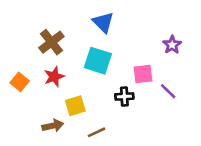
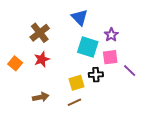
purple star: (172, 45) -> (111, 35), moved
cyan square: (98, 61) -> (88, 47), moved
yellow square: (75, 106) -> (76, 83), moved

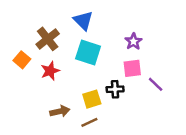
blue triangle: (80, 17) -> (83, 21), moved
cyan square: (88, 47) -> (88, 52), moved
orange square: (15, 63) -> (22, 60), moved
brown arrow: (41, 97) -> (60, 111), moved

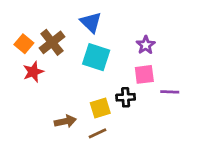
orange square: (22, 60) -> (24, 44), moved
red star: (50, 71) -> (33, 72), moved
purple line: (156, 84) -> (170, 92), turned -42

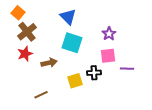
brown cross: (52, 42) -> (27, 32), moved
orange square: (24, 44) -> (18, 13), moved
brown arrow: (65, 121) -> (49, 63), moved
brown line: (97, 133) -> (41, 95), moved

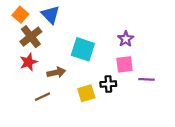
blue triangle: (68, 17) -> (51, 15), moved
brown line: (41, 95) -> (42, 97), moved

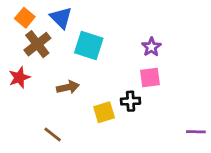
cyan square: (83, 49) -> (89, 46), moved
red star: (29, 62) -> (19, 78), moved
purple line: (146, 79) -> (196, 132), moved
brown line: (42, 97) -> (53, 135), moved, turned 63

